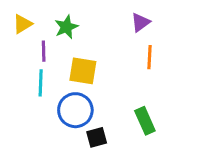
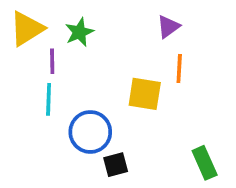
yellow triangle: (22, 24) -> (27, 29), size x1.5
yellow square: (83, 71) -> (145, 94), moved
green rectangle: (145, 121) -> (205, 163), moved

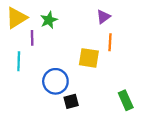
cyan line: (49, 99) -> (19, 61), moved

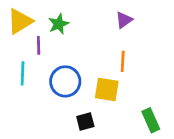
orange line: (110, 42) -> (123, 61), moved
yellow square: (89, 58) -> (107, 89), moved
blue circle: (55, 81) -> (65, 81), moved

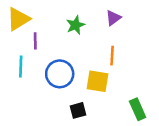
green star: (59, 24) -> (76, 25), moved

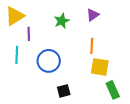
yellow square: (97, 81) -> (100, 67), moved

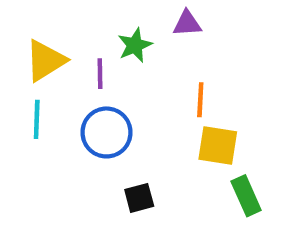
purple triangle: (93, 15) -> (187, 23), moved, turned 32
yellow triangle: (15, 16) -> (45, 61), moved
purple line: (29, 34) -> (100, 74), moved

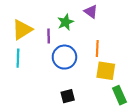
purple triangle: (187, 23) -> (91, 12), turned 40
blue circle: (106, 132) -> (64, 57), moved

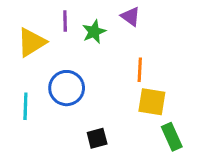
purple line: (49, 36) -> (65, 21), moved
blue circle: (64, 57) -> (67, 88), moved
cyan line: (18, 58) -> (25, 106), moved

